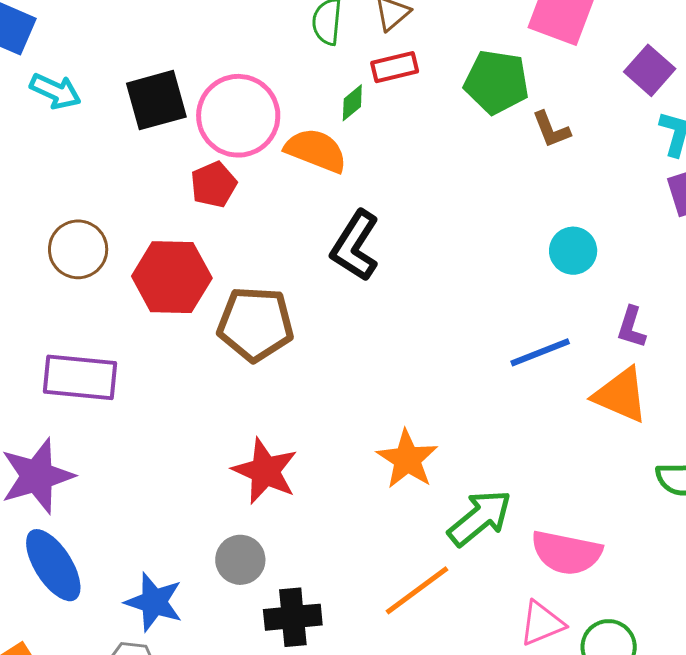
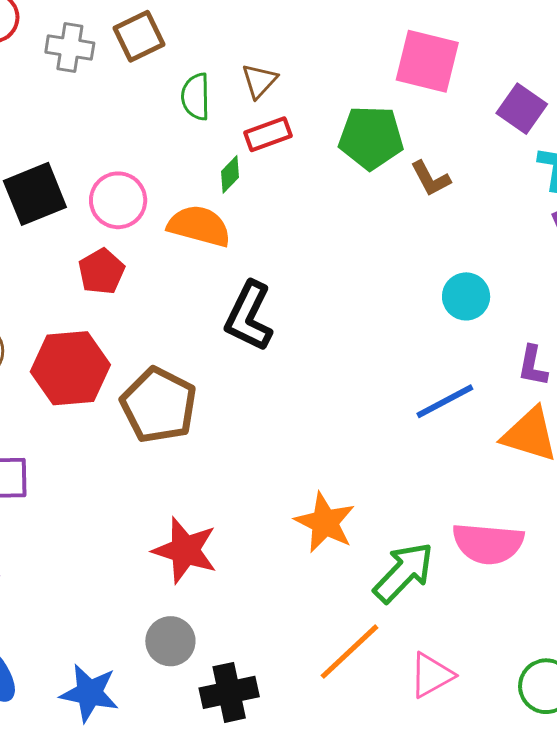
pink circle: (238, 116) -> (118, 200), size x0.7
brown pentagon: (255, 324) -> (159, 405), turned 30
pink semicircle: (566, 553) -> (488, 544), moved
pink triangle: (542, 623) -> (431, 675), moved

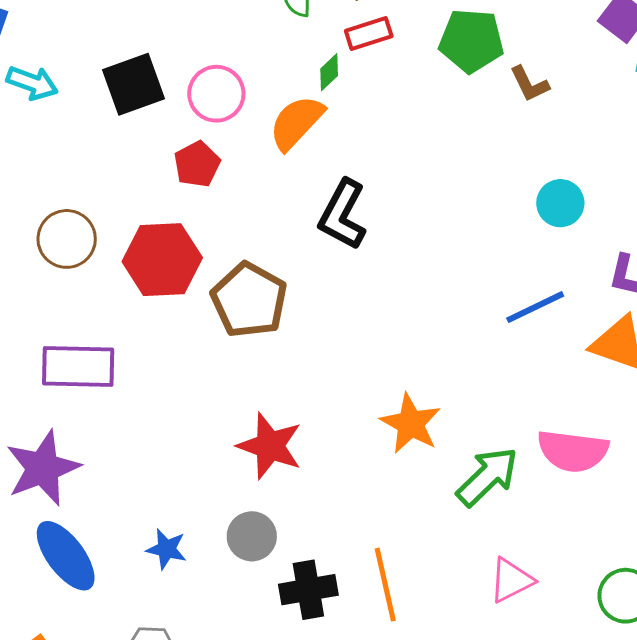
orange semicircle: (199, 226) -> (296, 122), turned -64
orange line: (350, 652) -> (385, 585), moved, turned -62
blue star: (89, 693) -> (166, 549), moved, size x0.7

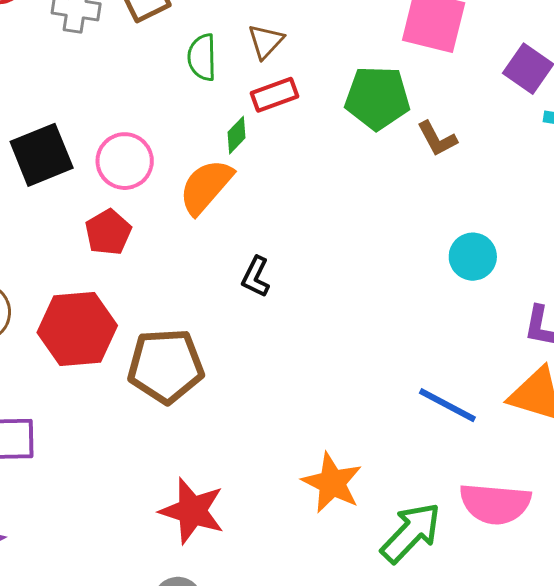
black L-shape: (343, 215) -> (256, 277), size x0.6
brown pentagon: (249, 300) -> (166, 366), turned -30
blue line: (535, 307) -> (447, 405), moved, turned 56

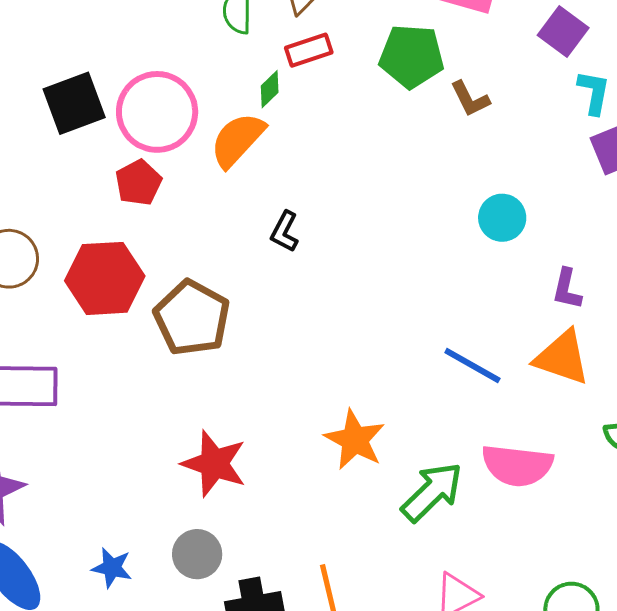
pink circle: (125, 161) -> (157, 112), size x1.4
brown pentagon: (166, 366) -> (192, 318), turned 30

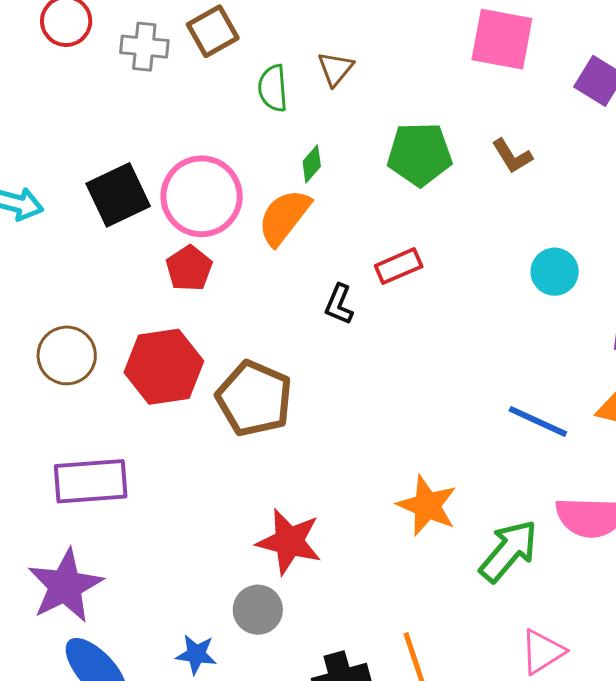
red rectangle: (309, 50) -> (399, 266), moved
green pentagon: (412, 56) -> (420, 154), moved
gray circle: (197, 554) -> (258, 610), moved

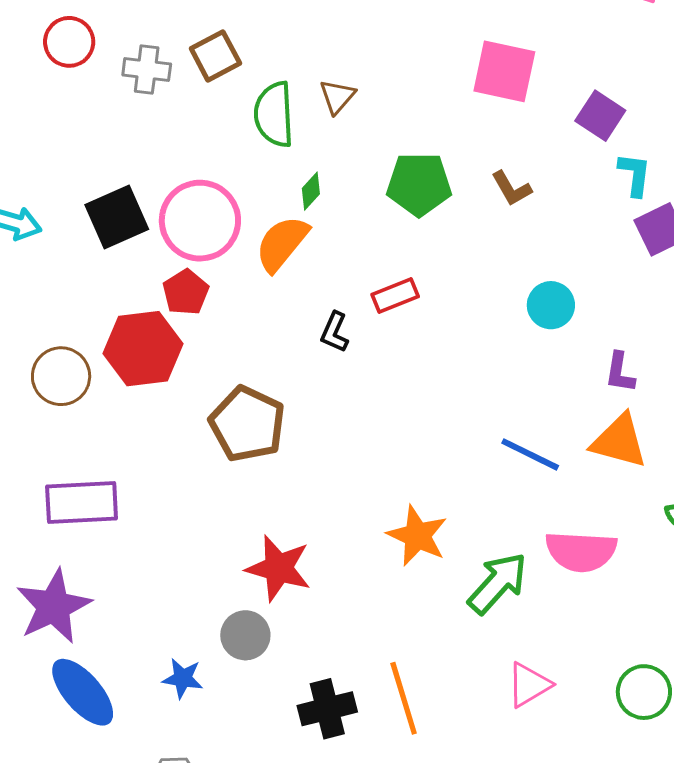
green semicircle: (273, 88) -> (274, 114), size x1.4
red hexagon: (164, 367) -> (143, 349), moved

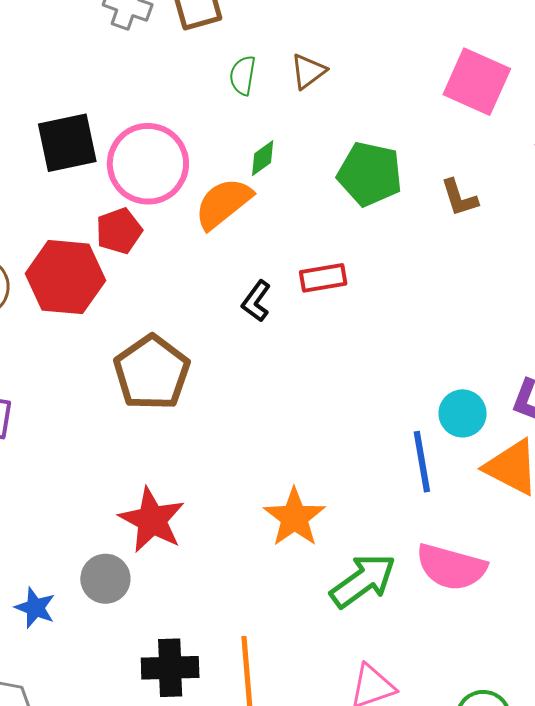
green semicircle: (274, 114) -> (243, 75), size x0.6
cyan circle: (551, 305) -> (463, 413), moved
blue line: (530, 454) -> (422, 462), turned 42

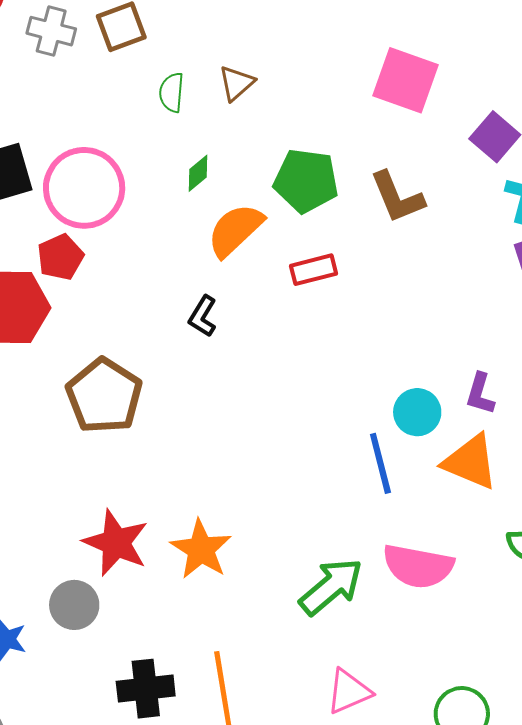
brown L-shape: (459, 198) -> (397, 197), size x1.4
orange semicircle: (223, 203) -> (235, 230), moved
red rectangle: (323, 278) -> (313, 270), moved
orange star: (294, 517) -> (201, 549), moved

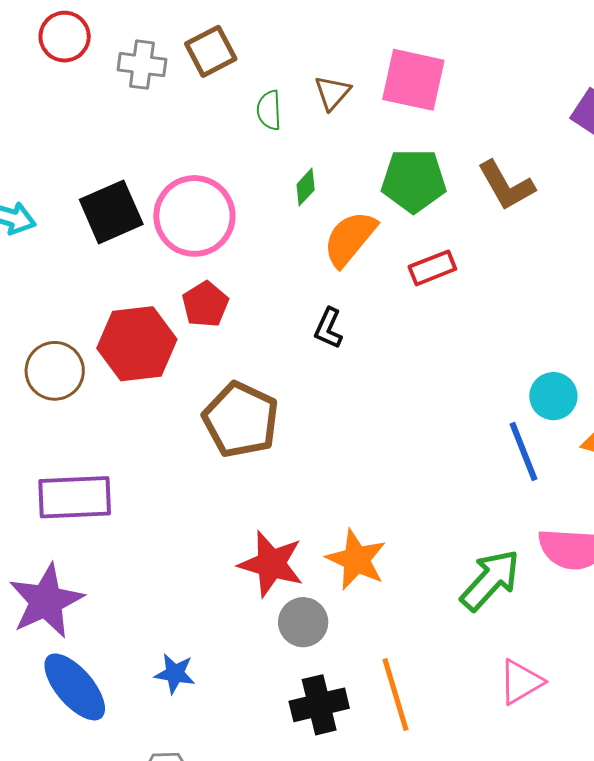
pink square: (405, 80) -> (413, 80), moved
red pentagon: (60, 257) -> (205, 304), moved
gray circle: (74, 605) -> (303, 622), moved

